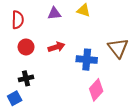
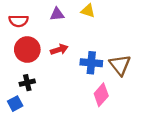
red semicircle: (18, 20) -> (18, 21), turned 90
red circle: (26, 47) -> (27, 50), size x1.5
brown triangle: (118, 48) -> (120, 65), moved

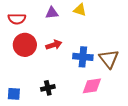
black cross: (27, 83) -> (48, 88), moved
pink diamond: (101, 95) -> (92, 86), turned 40
blue square: (15, 104) -> (14, 94), turned 32

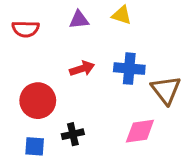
red circle: (25, 45) -> (38, 101), moved
blue cross: (83, 57) -> (129, 69), moved
blue square: (14, 94) -> (35, 146), moved

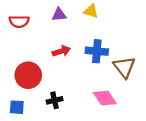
pink diamond: (140, 131) -> (105, 98), turned 65
blue square: (35, 146) -> (17, 107), moved

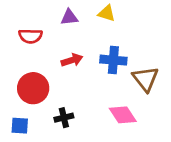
red semicircle: (19, 21) -> (30, 36), moved

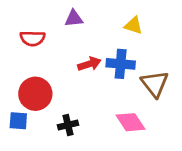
yellow triangle: (107, 13) -> (133, 26), moved
red arrow: (72, 60) -> (89, 64), moved
blue square: (20, 126) -> (18, 121), moved

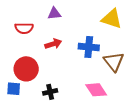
yellow triangle: (133, 26) -> (112, 19), moved, size x1.5
red arrow: (89, 64) -> (53, 44), moved

